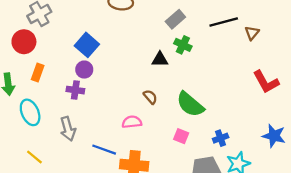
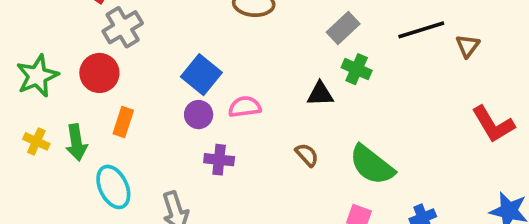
purple cross: (75, 90) -> (219, 160), moved
pink semicircle: (132, 122) -> (245, 107), moved

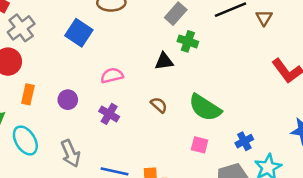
blue square: (201, 75) -> (79, 33), moved
purple circle: (199, 115) -> (68, 100), moved
purple cross: (219, 160) -> (109, 114), moved, turned 30

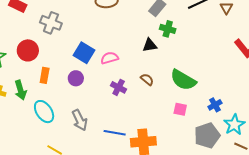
gray cross: (21, 28) -> (51, 23), moved, turned -30
blue square: (79, 33) -> (84, 53), moved
purple cross: (109, 114) -> (119, 87), moved

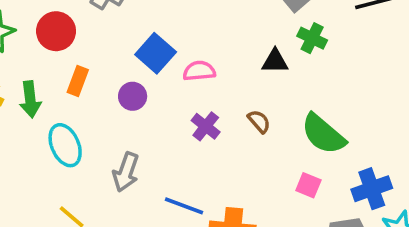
blue cross: (215, 105) -> (372, 189), size x1.5
gray arrow: (80, 120) -> (126, 172), turned 35

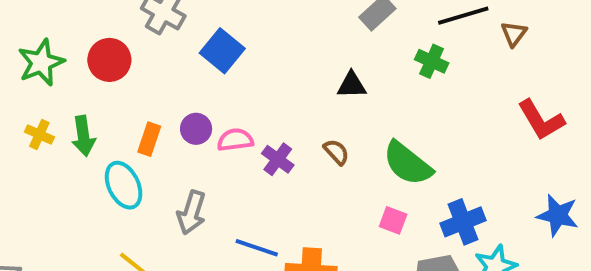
green cross: (312, 38) -> (432, 61), moved
blue square: (156, 53) -> (222, 51), moved
pink semicircle: (199, 71) -> (235, 140), moved
orange rectangle: (78, 81) -> (149, 139), moved

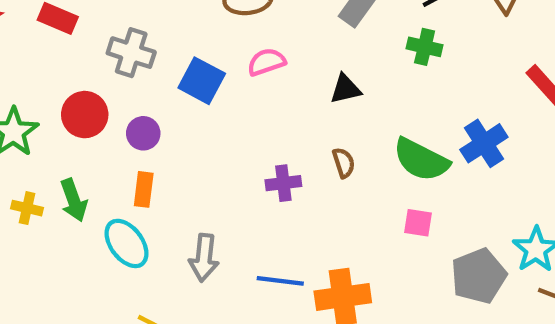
purple circle: (196, 129) -> (143, 133), moved
pink semicircle: (235, 140) -> (266, 62), moved
brown semicircle: (336, 152) -> (344, 163), turned 36
purple cross: (278, 159) -> (283, 183), turned -32
blue cross: (463, 222) -> (484, 143), moved

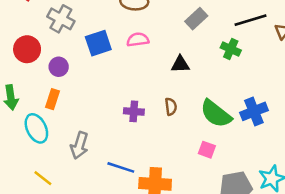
blue square: (202, 81) -> (98, 43), turned 32

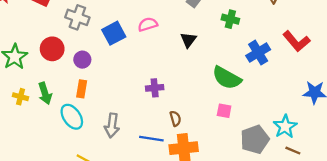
black triangle: (180, 64) -> (188, 40), turned -42
brown semicircle: (171, 107) -> (175, 119), moved
blue cross: (254, 111) -> (258, 53), moved

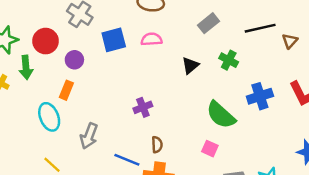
green cross: (230, 19) -> (229, 60), moved
purple cross: (155, 88) -> (143, 107), turned -30
green arrow: (45, 93) -> (26, 67), moved

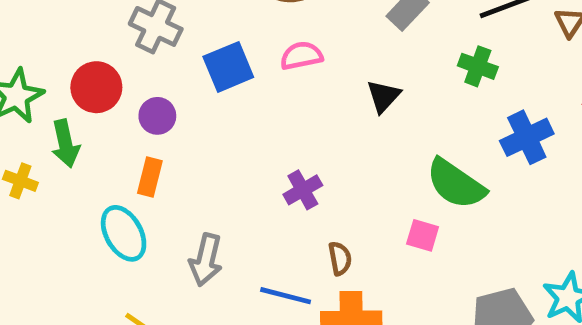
green cross: (229, 60) -> (478, 66), moved
pink square: (210, 149) -> (423, 235), moved

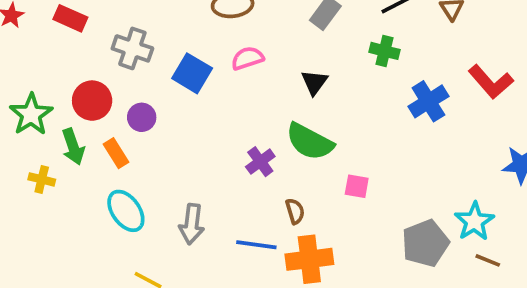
blue square: (228, 67) -> (192, 73), turned -30
orange rectangle: (150, 177) -> (116, 153), moved, turned -40
green semicircle: (456, 184) -> (310, 142), moved

